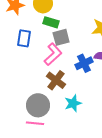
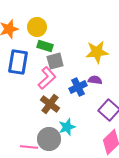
blue rectangle: (24, 38) -> (18, 62), size x1.4
gray circle: (38, 105) -> (49, 139), moved

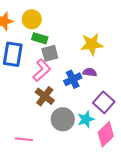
cyan star: (67, 127) -> (86, 119), moved
gray circle: (49, 139) -> (63, 119), moved

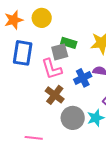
green rectangle: (40, 38) -> (69, 43), moved
pink L-shape: (42, 70) -> (52, 69), turned 115

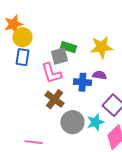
yellow circle: (42, 18) -> (22, 37), moved
blue rectangle: (23, 53) -> (22, 57), size x0.7
blue cross: (83, 78) -> (82, 82), turned 30

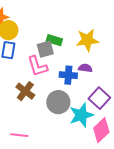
brown cross: (54, 99) -> (25, 91), moved
gray circle: (72, 122) -> (58, 102), moved
cyan star: (95, 122) -> (81, 115), size x1.4

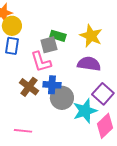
yellow star: (87, 40) -> (91, 36), turned 30
purple semicircle: (85, 68) -> (89, 64), size x1.6
blue cross: (68, 75) -> (52, 85), moved

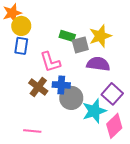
yellow star: (91, 36) -> (100, 36), turned 30
gray square: (49, 45) -> (80, 45), moved

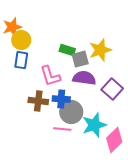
purple semicircle: (98, 64) -> (84, 78), moved
brown cross: (38, 87) -> (38, 101), turned -30
purple square: (112, 94) -> (112, 89), moved
pink line: (32, 131) -> (62, 129), moved

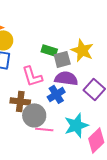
yellow star: (100, 50) -> (82, 50), turned -30
blue cross: (61, 99) -> (56, 94), moved, turned -36
gray circle: (71, 112) -> (34, 115), moved

